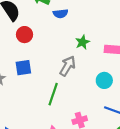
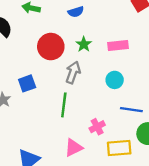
blue semicircle: (61, 14) -> (76, 12), moved
red circle: (25, 35) -> (51, 47), moved, size x1.5

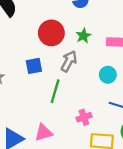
blue square: (27, 83) -> (34, 66), moved
pink triangle: (73, 148) -> (44, 133), moved

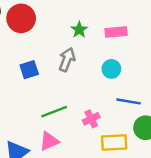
red circle: (51, 33) -> (21, 18), moved
green line: (55, 91) -> (54, 112), moved, turned 60

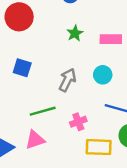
gray arrow: (67, 60) -> (67, 80), moved
blue square: (29, 70) -> (22, 68), turned 30

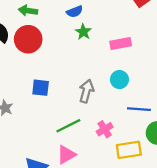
green star: (75, 33) -> (83, 32), moved

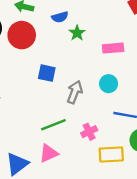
blue semicircle: (75, 12) -> (60, 17), moved
blue square: (41, 88) -> (47, 73), moved

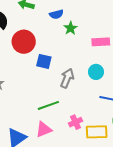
red circle: (22, 35) -> (24, 42), moved
pink cross: (89, 132) -> (76, 122), moved

